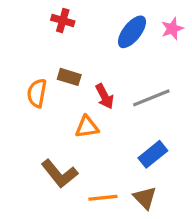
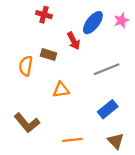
red arrow: (105, 96) -> (74, 41), moved
brown L-shape: (59, 174) -> (27, 123), moved
brown triangle: (145, 198) -> (116, 141), moved

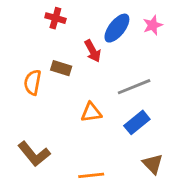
orange triangle: (61, 90) -> (91, 112), moved
blue rectangle: (108, 109) -> (137, 122), moved
brown triangle: (116, 141) -> (153, 164), moved

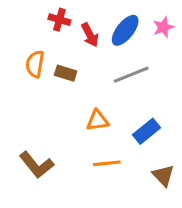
red arrow: (93, 51) -> (90, 35), moved
orange semicircle: (33, 82) -> (35, 64), moved
gray line: (134, 87) -> (131, 75), moved
orange line: (91, 175) -> (107, 163), moved

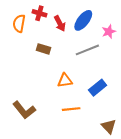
pink star: (163, 27) -> (109, 32), moved
orange semicircle: (35, 64) -> (19, 23), moved
brown triangle: (163, 176) -> (109, 126), moved

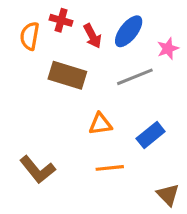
brown rectangle: (44, 49) -> (67, 75), size x1.6

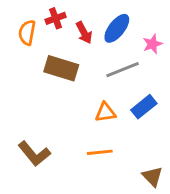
red cross: (61, 20) -> (56, 18), turned -36
orange triangle: (100, 124) -> (105, 112), moved
blue rectangle: (151, 135) -> (144, 107), moved

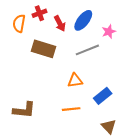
blue rectangle: (144, 107) -> (103, 96), moved
brown L-shape: (34, 154) -> (24, 110), turned -45

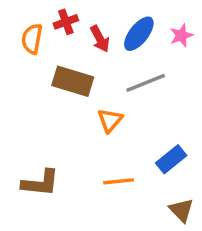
pink star: (109, 32) -> (181, 35), moved
orange triangle: (75, 81) -> (110, 120), moved, turned -42

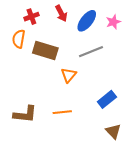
red cross: (66, 22) -> (31, 17), moved
orange semicircle: (32, 39) -> (19, 39), moved
red arrow: (100, 39) -> (61, 13), moved
orange line: (119, 181) -> (62, 112), moved

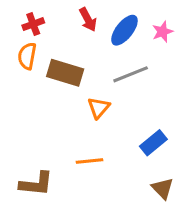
red cross: (31, 17) -> (33, 24), moved
brown L-shape: (25, 114) -> (36, 184), moved

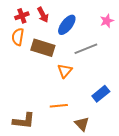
red arrow: (88, 20) -> (43, 15), moved
blue ellipse: (124, 30) -> (67, 25), moved
brown triangle: (162, 188) -> (82, 124), moved

